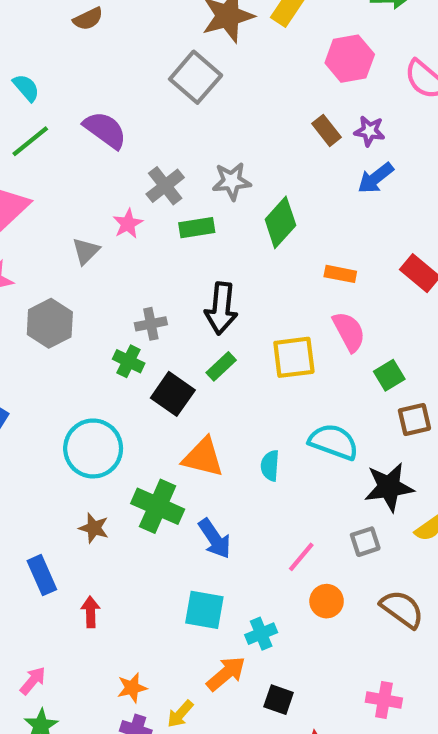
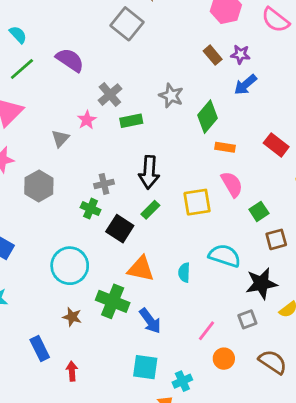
gray star: (232, 181) -> (171, 96), moved, turned 30
green diamond: (280, 222) -> (207, 117), moved

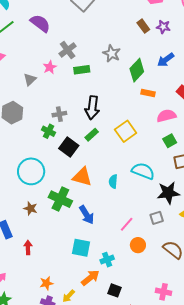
blue arrow: (245, 85) -> (166, 60), moved
pink semicircle: (232, 184) -> (166, 116), moved, turned -78
yellow square: (197, 202) -> (126, 131), turned -30

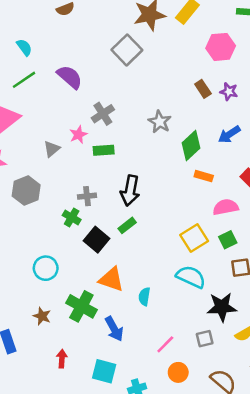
green rectangle: (82, 70) -> (104, 150), moved
yellow square: (126, 131) -> (194, 238), moved
cyan circle: (31, 171) -> (46, 268), size x0.7
cyan semicircle: (113, 181) -> (144, 297), moved
red arrow: (28, 247) -> (62, 359), moved

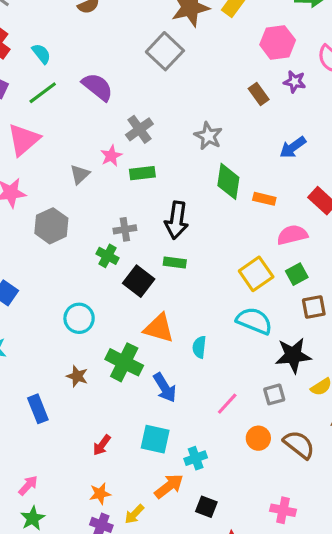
purple star: (229, 92) -> (295, 82), moved
green diamond: (191, 146) -> (228, 181), moved, turned -36
green rectangle: (127, 225) -> (175, 262), turned 48
red arrow: (62, 359) -> (102, 445), moved, turned -144
orange circle: (178, 372) -> (258, 438), moved

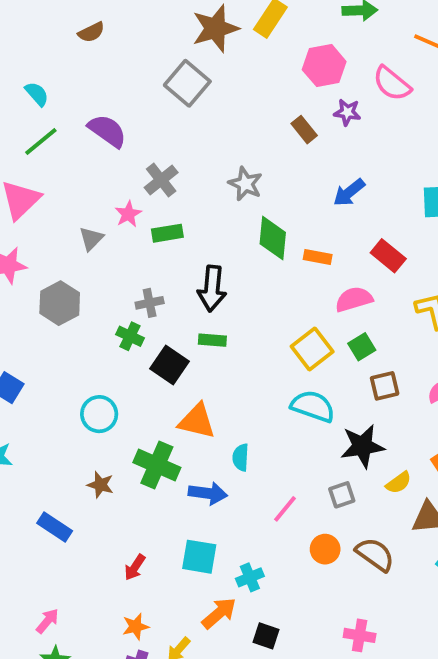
cyan semicircle: (199, 347) -> (241, 457), moved
blue arrow: (165, 388) -> (208, 493), turned -48
blue rectangle: (38, 409) -> (55, 527), turned -32

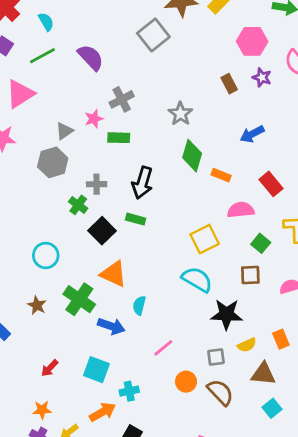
gray hexagon: (60, 303) -> (53, 162), moved
green square: (362, 347) -> (261, 243), moved, turned -30
gray square: (342, 495) -> (216, 357), moved

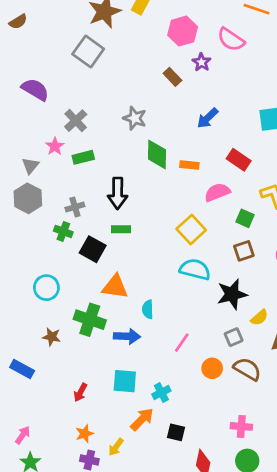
purple star: (262, 77) -> (201, 62), turned 30

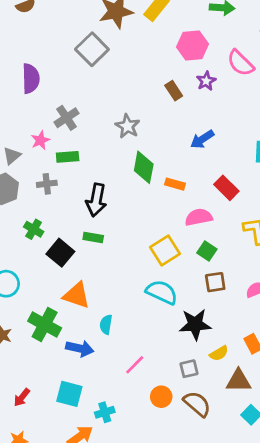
purple semicircle: (35, 90) -> (31, 79), turned 48
gray cross: (75, 207) -> (47, 184), moved
green square: (245, 218) -> (207, 251), moved

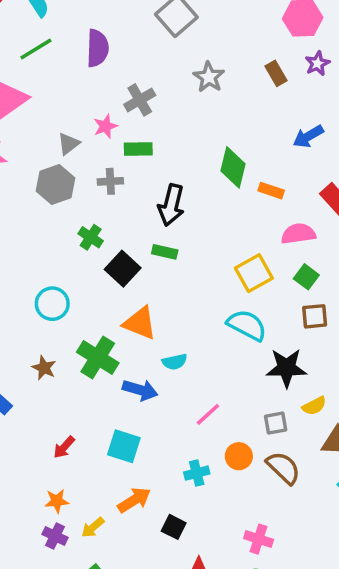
gray star: (127, 126) -> (209, 77), moved
cyan semicircle: (106, 324) -> (175, 362), turned -114
cyan cross: (105, 412) -> (197, 473), moved

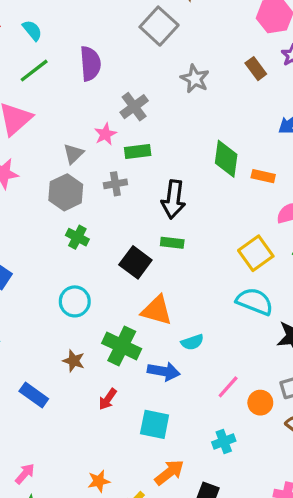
green cross: (91, 237) -> (77, 237), moved
red arrow: (64, 447) -> (108, 399), moved
orange circle: (239, 456) -> (260, 403), moved

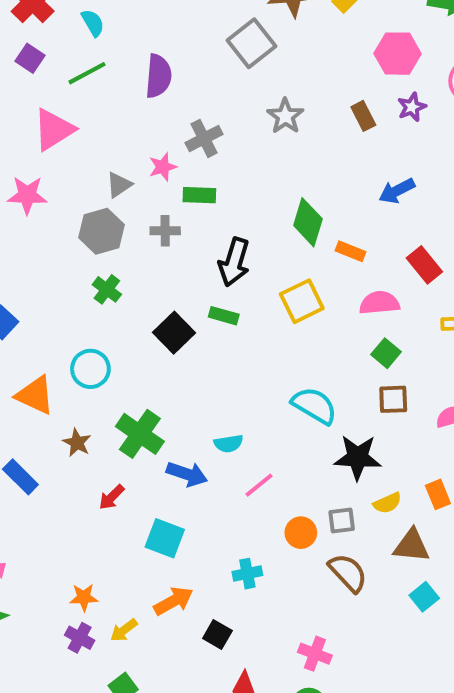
yellow square: (256, 253) -> (302, 301), moved
orange triangle: (157, 310) -> (35, 395), moved
pink line: (228, 387) -> (259, 485), moved

